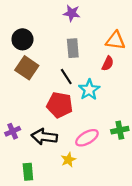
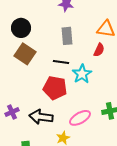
black line: (66, 77) -> (61, 62), turned -49

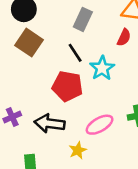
gray rectangle: (67, 36) -> (83, 19), turned 30
black line: (61, 62) -> (75, 53), turned 49

